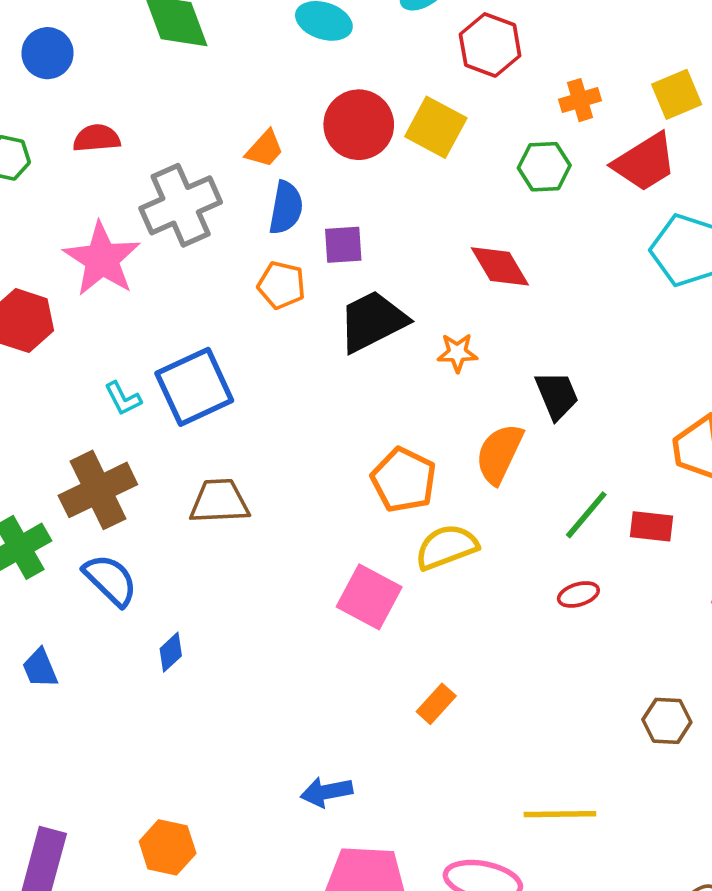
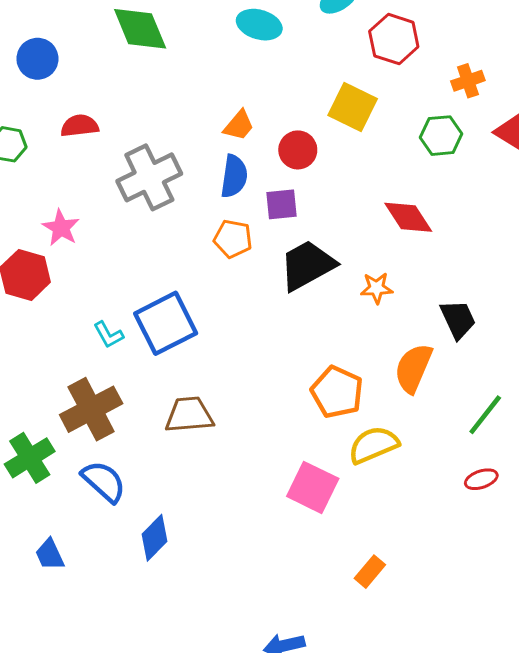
red circle: (359, 125) -> (298, 150), moved, size x0.7
orange trapezoid: (265, 149) -> (239, 125), moved
pink star: (102, 259) -> (61, 228), moved, size x0.6
blue diamond: (171, 652) -> (154, 538), size x1.4

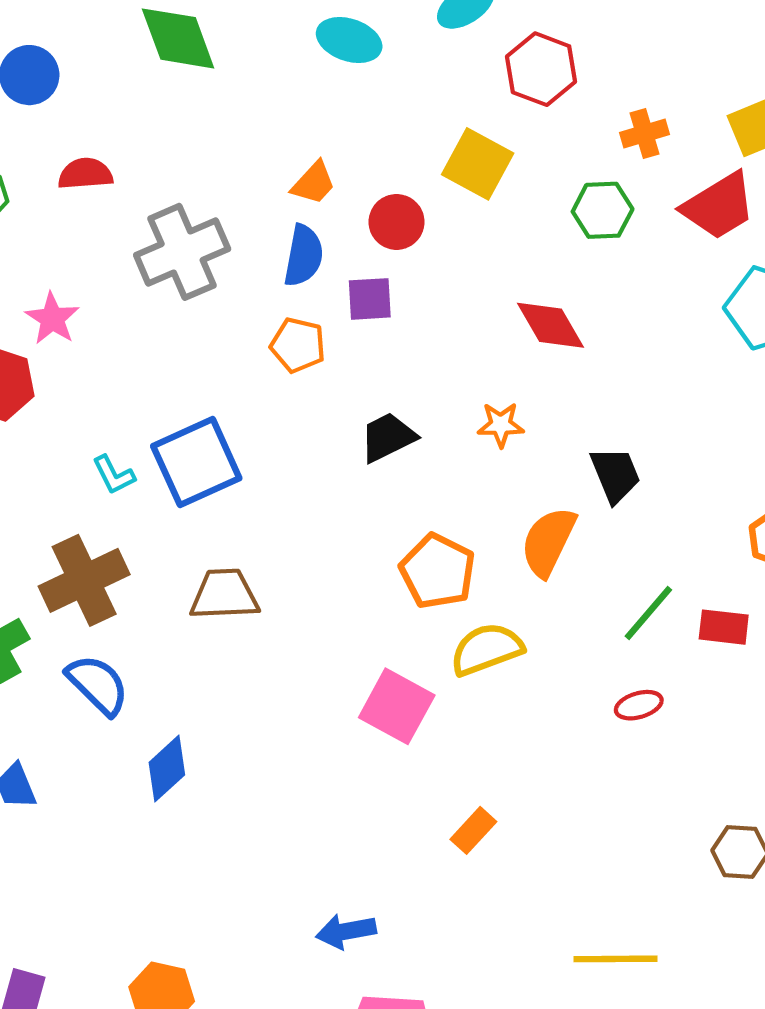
black trapezoid: (307, 265) -> (388, 437), moved, size x0.7

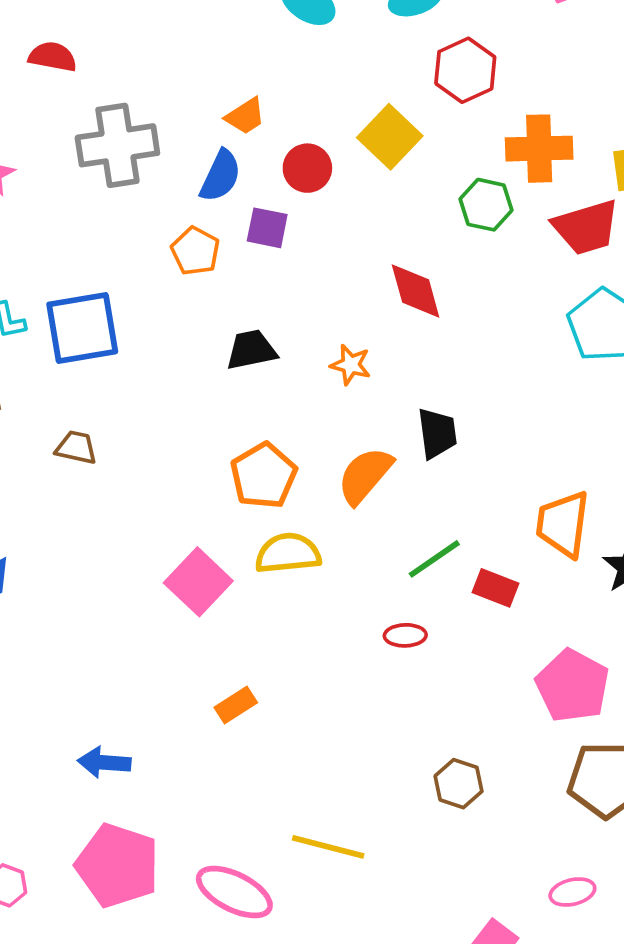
orange cross: (645, 134) -> (539, 149), size x1.6
brown trapezoid: (224, 595) -> (76, 447), size x0.7

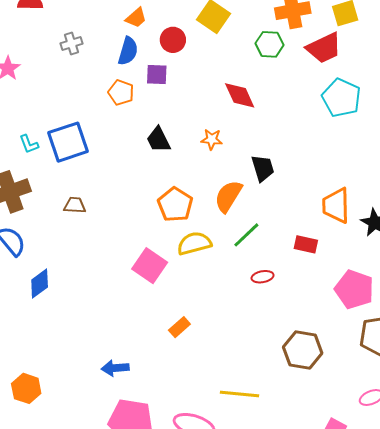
gray cross: (117, 145) -> (71, 44), size x0.5
black trapezoid: (251, 350) -> (158, 140), turned -96
green line: (434, 559) -> (246, 235), moved
brown hexagon: (459, 784) -> (303, 350), size x1.5

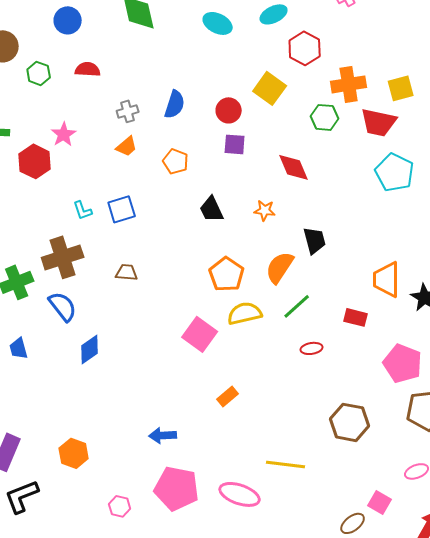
orange trapezoid: (136, 18) -> (127, 146), moved
red trapezoid: (324, 48) -> (379, 122), turned 36
blue semicircle: (128, 51) -> (175, 104), moved
purple square: (157, 74) -> (235, 144), moved
blue square: (68, 142) -> (122, 209), size x0.7

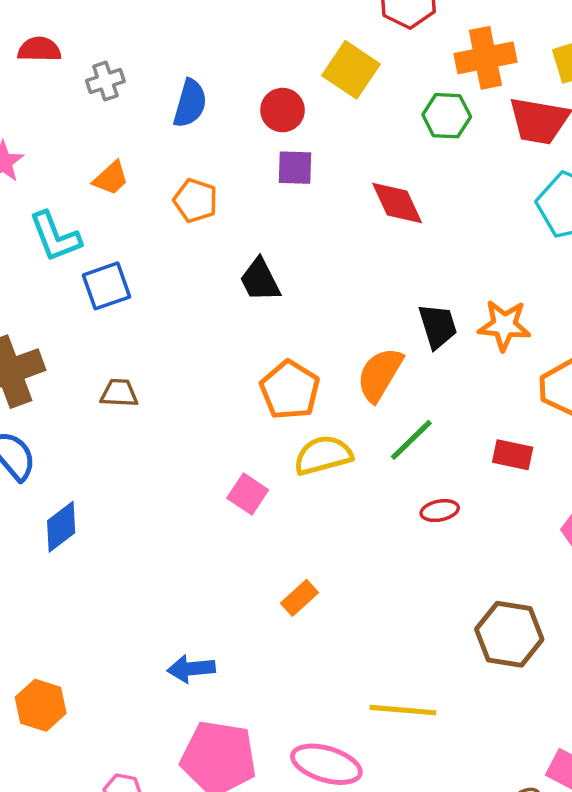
gray cross: (128, 111) -> (105, 81), moved
cyan L-shape: (83, 210) -> (55, 237), moved, size x1.6
orange star: (265, 210) -> (504, 325), moved, size x1.4
pink square: (200, 334) -> (248, 494), size x0.7

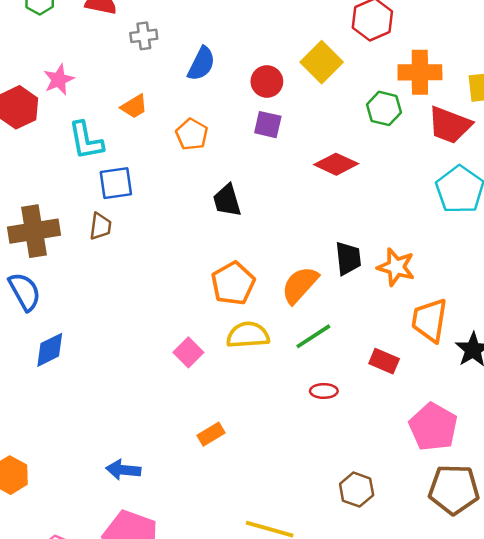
red diamond: (397, 203) -> (336, 164), turned -51
brown trapezoid: (119, 393) -> (100, 226), moved, turned 84
brown hexagon: (509, 634) -> (357, 490), size x0.7

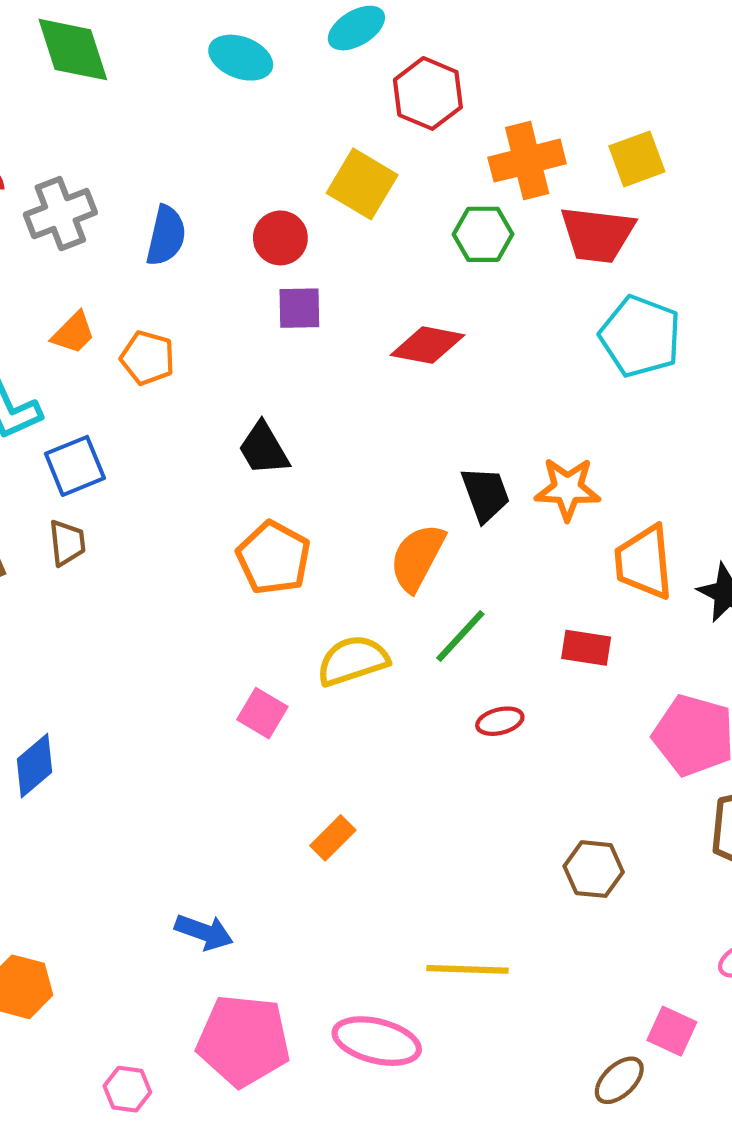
gray cross: (144, 36) -> (60, 214), size x1.5
orange pentagon: (192, 134) -> (148, 358), moved
orange pentagon: (233, 283) -> (274, 558), moved
blue arrow: (123, 470) -> (204, 932), turned -152

